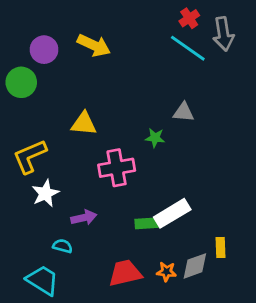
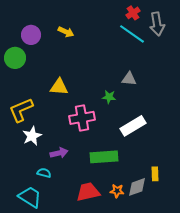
yellow arrow: (94, 45) -> (66, 32), size x0.7
white rectangle: (172, 213) -> (133, 126), moved
green rectangle: (148, 223) -> (104, 157), size x1.5

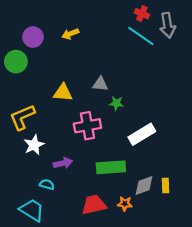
red cross: (133, 13) -> (142, 14), turned -32
yellow arrow: (66, 32) -> (70, 34), turned 133
gray triangle: (129, 79) -> (100, 84), moved
gray diamond: (137, 187) -> (144, 186), moved

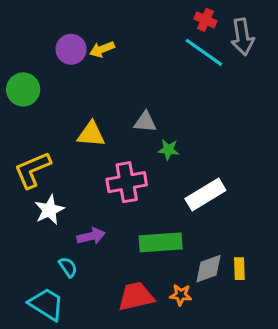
purple circle: (33, 37) -> (71, 49), moved
cyan semicircle: (47, 184) -> (68, 267), turned 40

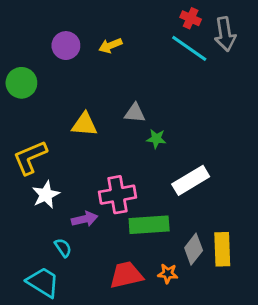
yellow arrow: (102, 49) -> (110, 46), moved
pink cross: (127, 182) -> (118, 195), moved
gray diamond: (209, 269) -> (194, 249), turned -32
yellow rectangle: (239, 269) -> (222, 249), size x1.6

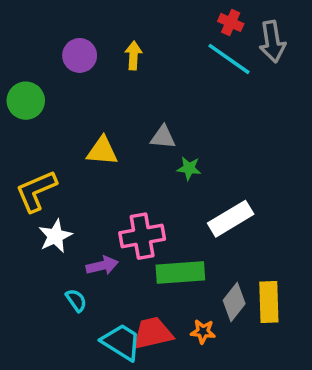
yellow arrow: (110, 46) -> (133, 55), turned 115
cyan trapezoid: (43, 282) -> (121, 342), moved

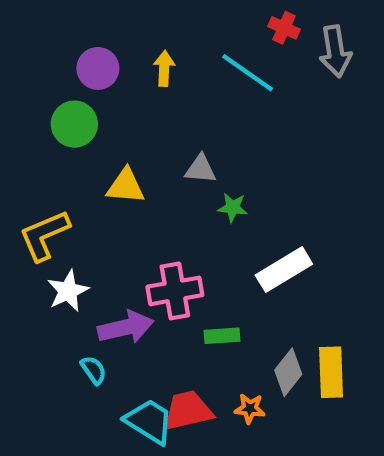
cyan line: (229, 59) -> (248, 73), moved
green circle: (26, 101) -> (74, 124), moved
purple arrow: (102, 266) -> (126, 327), size x1.4
green rectangle: (180, 273) -> (222, 336), size x0.6

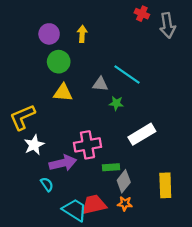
cyan line: (248, 73) -> (127, 74), moved
green circle: (74, 124) -> (59, 62), moved
gray diamond: (288, 372) -> (124, 181), moved

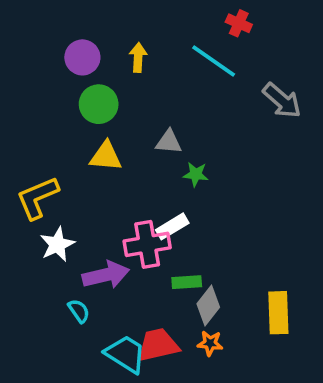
gray arrow: (167, 25) -> (282, 101), moved, turned -40
cyan line: (127, 74) -> (214, 61), moved
white rectangle: (142, 134) -> (172, 226), moved, size x0.7

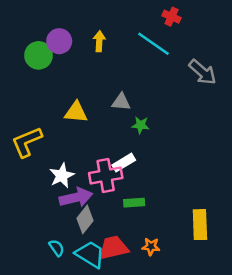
green circle: (99, 104) -> (39, 55), moved
white star: (57, 244) -> (62, 175), moved
gray diamond: (208, 305) -> (85, 219), moved
cyan semicircle: (79, 311) -> (57, 248), moved

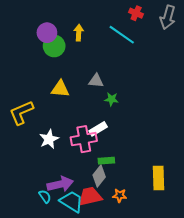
green circle: (39, 55) -> (54, 46), moved
gray arrow: (203, 72) -> (168, 17), moved, turned 65
purple arrow: (76, 197) -> (60, 184), moved
gray diamond: (85, 219) -> (99, 176), moved

